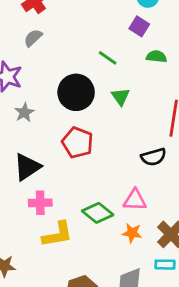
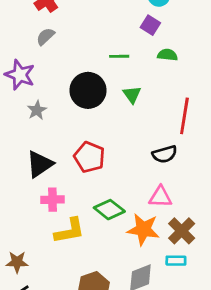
green line: (108, 58) -> (119, 56), turned -36
red pentagon: (78, 143) -> (89, 157), moved
pink triangle: (135, 200) -> (160, 197), moved
orange star: (132, 233) -> (143, 229), size x1.6

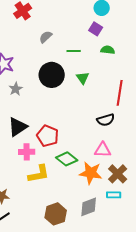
gray semicircle: (45, 36) -> (46, 37), moved
red pentagon: (89, 157) -> (48, 136), moved

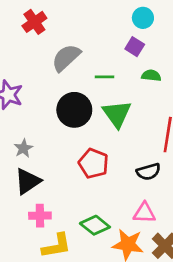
gray semicircle: (46, 37) -> (66, 58), size x1.6
green triangle: (83, 78) -> (117, 114), size x1.6
gray star: (16, 89) -> (23, 148), moved
red pentagon: (48, 136) -> (94, 163), moved

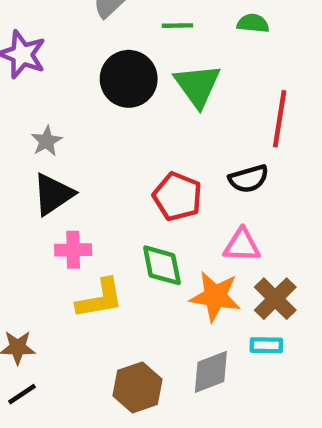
red pentagon: (94, 163) -> (177, 197), moved
green diamond: (95, 225) -> (162, 265), turned 40

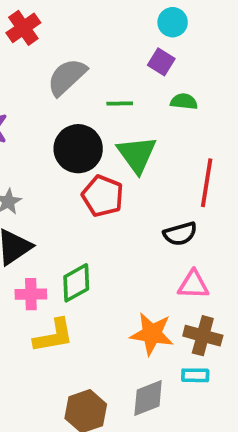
red pentagon: (177, 197) -> (103, 196), moved
pink triangle: (242, 245) -> (193, 285), moved
green diamond: (162, 265) -> (76, 283), moved, turned 72
brown cross: (275, 299) -> (203, 336), turned -30

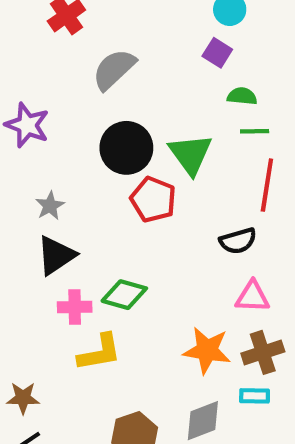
green line: (120, 103) -> (255, 131), moved
green diamond: (76, 283) -> (124, 295), turned 45
brown cross: (203, 336) -> (263, 352), turned -33

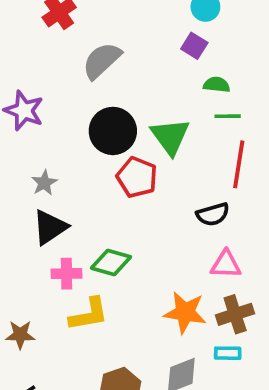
brown star: (23, 398) -> (20, 335), moved

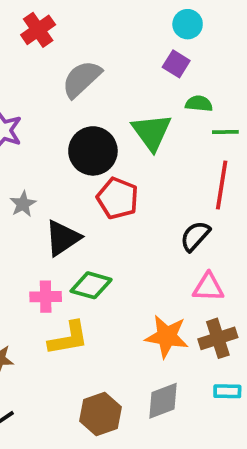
green line: (228, 116) -> (225, 132), moved
green triangle: (170, 137) -> (152, 132), moved
black semicircle: (213, 214) -> (195, 236), turned 148
black triangle: (50, 227) -> (63, 238), moved
cyan rectangle: (228, 353) -> (227, 391), moved

